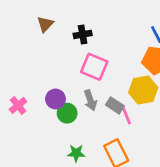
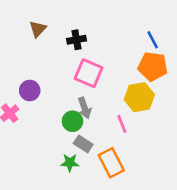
purple circle: (55, 99) -> (30, 91), moved
gray rectangle: (115, 105) -> (83, 144), moved
green circle: (67, 113) -> (72, 121), moved

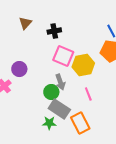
yellow hexagon: (139, 97) -> (83, 65), moved
gray rectangle: (83, 144) -> (59, 109), size x1.5

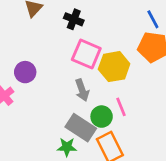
black cross: (54, 31) -> (74, 19), turned 32
green circle: (51, 92) -> (102, 117), moved

